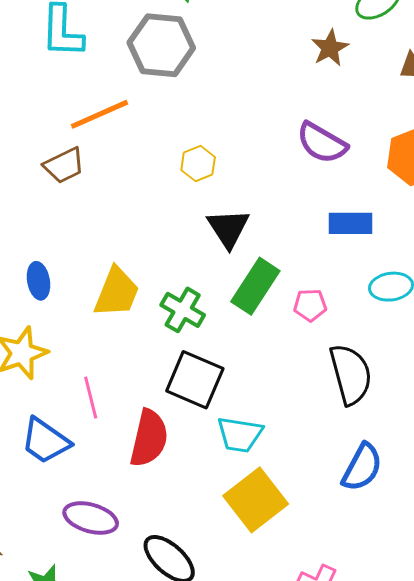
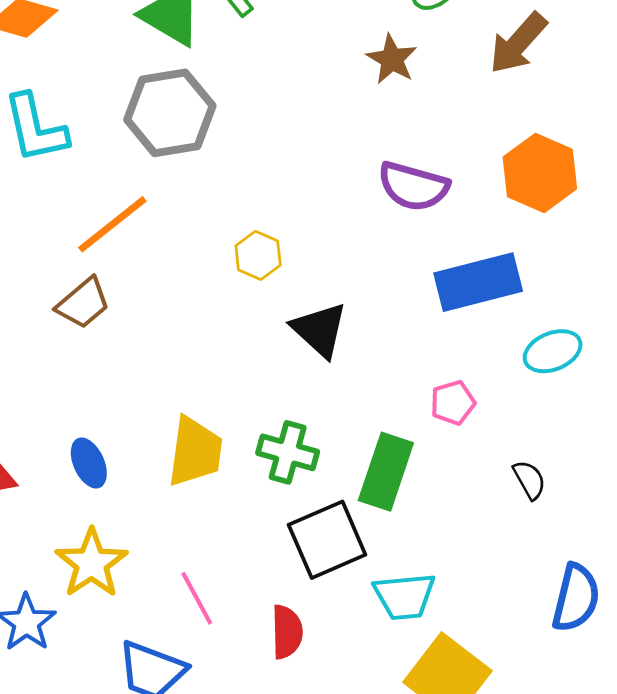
blue rectangle: (351, 223) -> (478, 282), size x1.4
green rectangle: (255, 286) -> (386, 472), moved
black semicircle: (351, 374) -> (529, 480), size x0.5
black square: (195, 380) -> (327, 540), turned -32
red semicircle: (149, 438) -> (287, 632), size x0.7

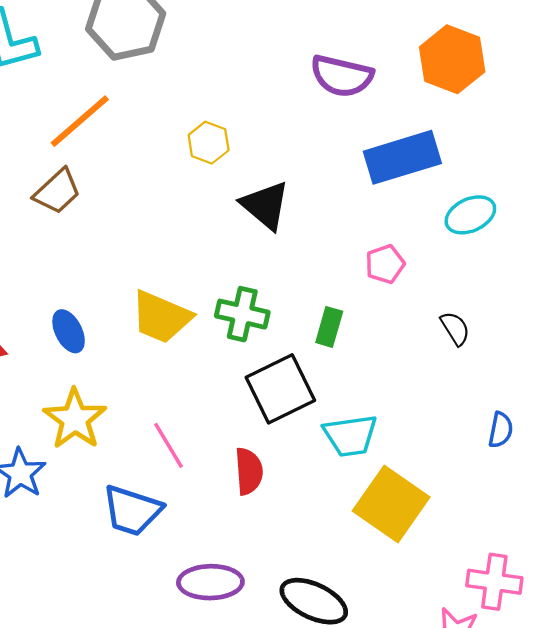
yellow trapezoid: (195, 452) -> (161, 317), turned 108
green rectangle: (386, 472) -> (329, 327), size x0.6
blue semicircle: (576, 598) -> (501, 430), size x0.6

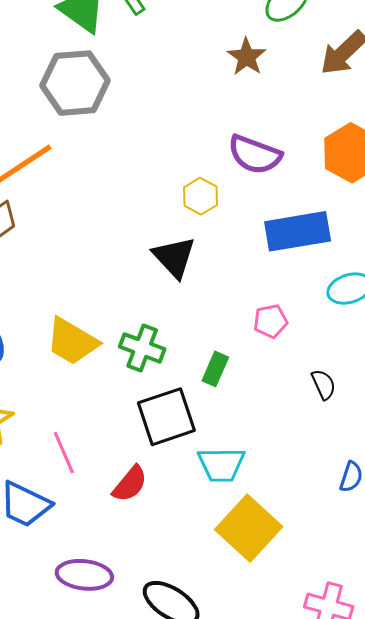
yellow hexagon: (209, 143) -> (200, 196), moved
red semicircle: (249, 471) -> (130, 484), turned 36

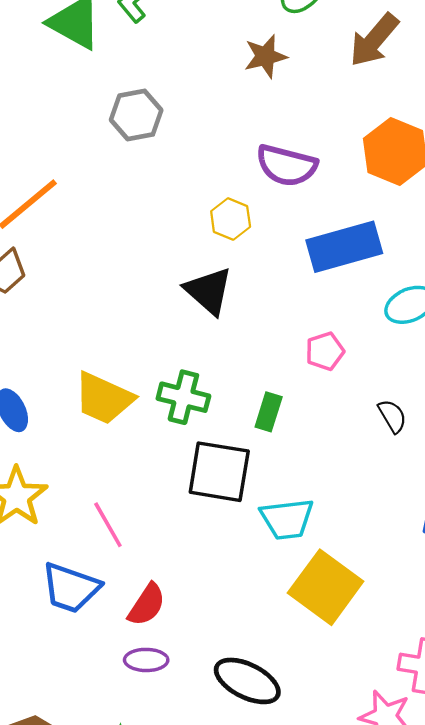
brown star: (247, 57) -> (266, 56), turned 30
gray hexagon: (75, 83) -> (136, 115), moved, size x0.7
black square: (166, 417) -> (219, 472), turned 34
red semicircle: (130, 484) -> (147, 605), moved
purple ellipse: (84, 575) -> (146, 660), size x0.7

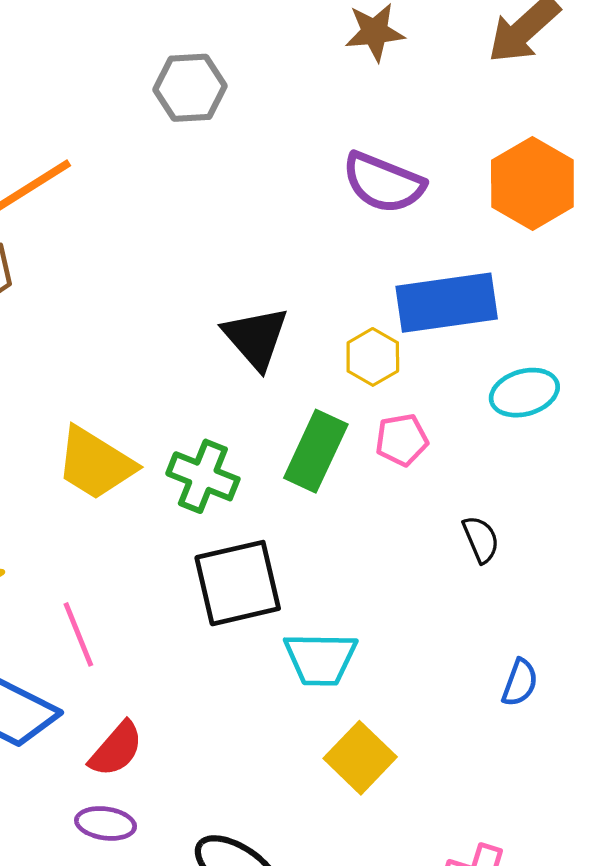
yellow hexagon: (231, 219) -> (373, 357), moved
green rectangle: (269, 412) -> (316, 451), moved, size x1.5
black square: (219, 472) -> (238, 583), turned -30
yellow square: (326, 587) -> (360, 758), size x0.7

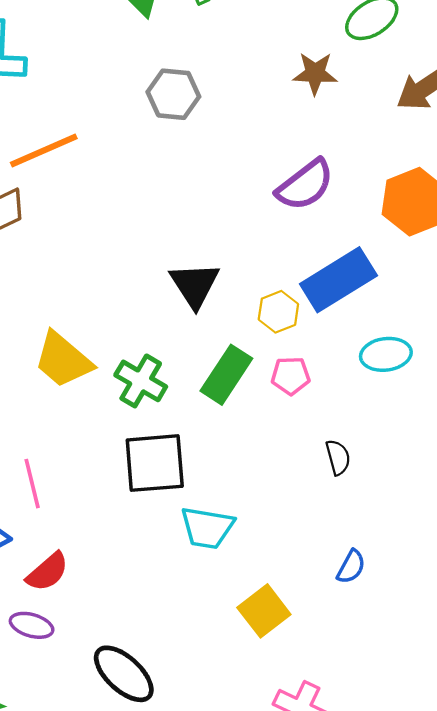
purple semicircle: (383, 183) -> (305, 185), turned -68
blue rectangle: (447, 303) -> (338, 280), turned -32
yellow square: (360, 758) -> (264, 611), moved

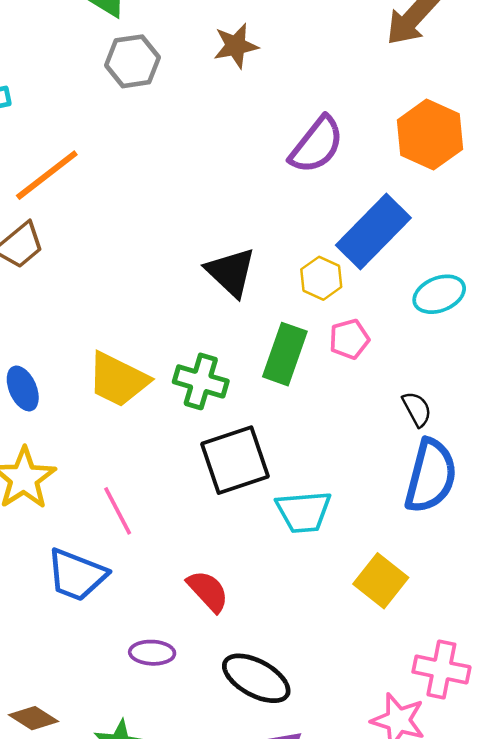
brown star: (315, 73) -> (236, 46), moved
gray hexagon: (173, 94) -> (132, 61), moved
blue semicircle: (351, 567) -> (431, 476), moved, size x2.0
red semicircle: (47, 572) -> (208, 591), moved, turned -78

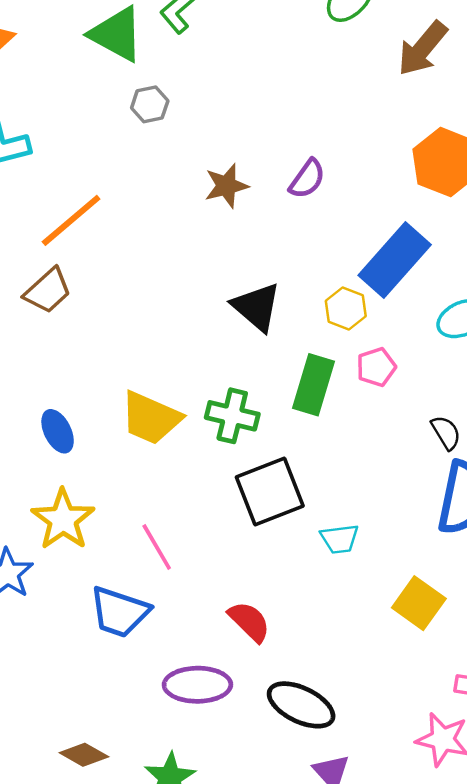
brown star: (236, 46) -> (226, 186), moved
gray hexagon: (132, 61) -> (150, 104), size x0.7
purple semicircle: (317, 145) -> (307, 179), moved, size x0.7
cyan trapezoid: (304, 512) -> (340, 539), size x0.7
purple ellipse: (152, 653) -> (197, 685), size x1.5

